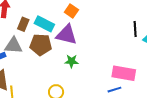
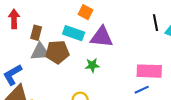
cyan rectangle: (44, 24) -> (74, 33), moved
purple triangle: (67, 35) -> (102, 37), moved
gray triangle: (14, 46) -> (40, 52), moved

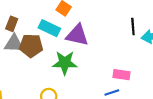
green star: (92, 65) -> (65, 63), size x1.6
pink rectangle: (149, 71) -> (121, 75), size x0.7

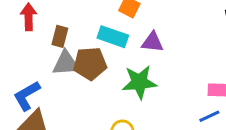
purple triangle: (77, 35) -> (152, 42), size x0.7

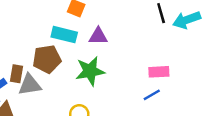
brown rectangle: (60, 36) -> (16, 74), moved
gray triangle: (66, 63) -> (30, 85), moved

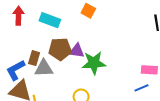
cyan rectangle: (64, 35) -> (50, 20), moved
purple triangle: (98, 36) -> (77, 51), moved

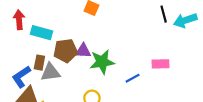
cyan rectangle: (50, 20) -> (41, 33), moved
blue line: (141, 88) -> (133, 78), moved

